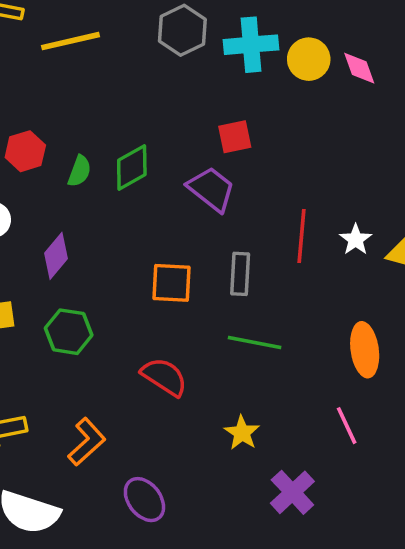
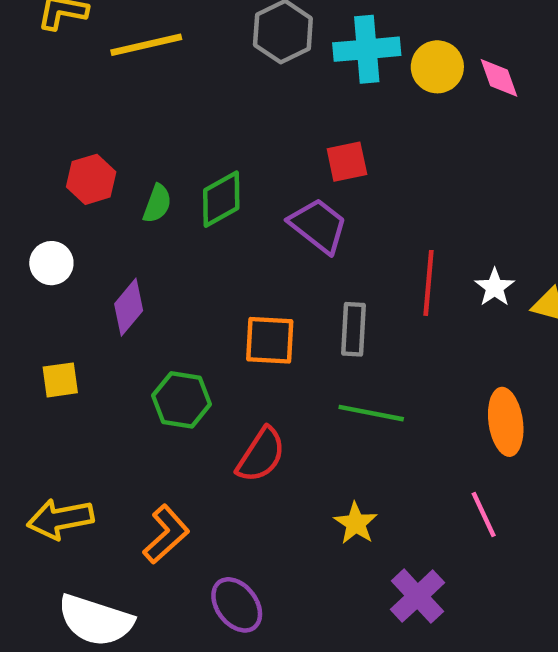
green hexagon: (69, 332) -> (182, 400), moved
red semicircle: (164, 377) -> (261, 455), turned 90

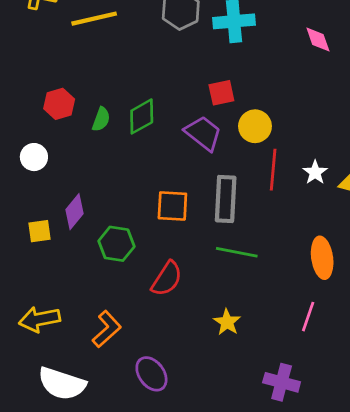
yellow circle: (437, 67) -> (255, 126), moved
purple diamond: (129, 307) -> (75, 212), moved
gray rectangle: (354, 329) -> (226, 199), size x1.4
pink line: (484, 514) -> (308, 317), turned 44
purple cross: (417, 596) -> (282, 382), moved, turned -32

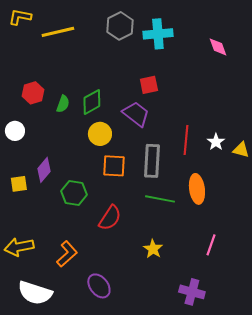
yellow circle: (255, 126) -> (100, 134), moved
orange ellipse: (322, 258) -> (197, 189), moved

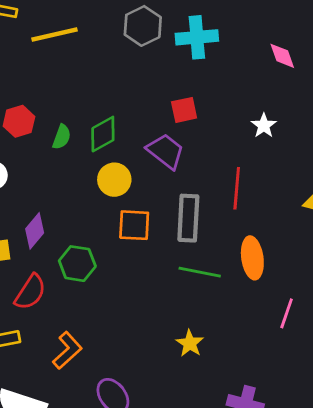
white star: (216, 142) -> (264, 126), moved
red semicircle: (110, 218) -> (30, 292), moved
pink line: (211, 245) -> (287, 313), moved

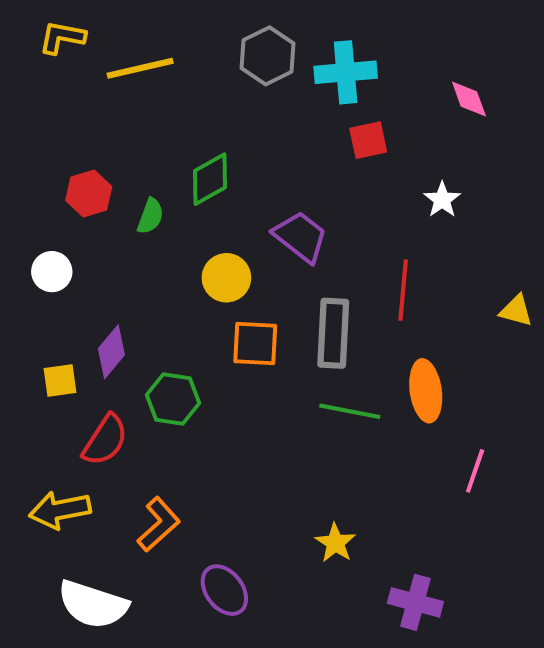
red square: (184, 110) -> (368, 140), moved
green diamond: (103, 134) -> (210, 179), moved
yellow star: (190, 343) -> (335, 543), moved

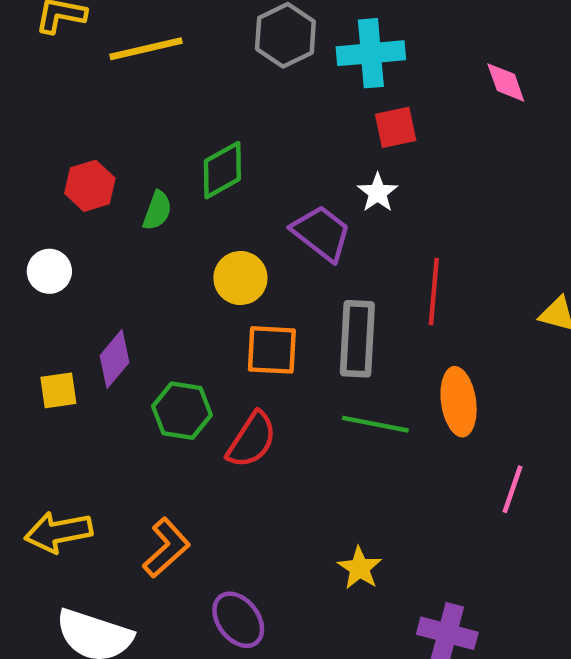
white star: (442, 200) -> (378, 193), moved
red semicircle: (105, 440) -> (252, 440), moved

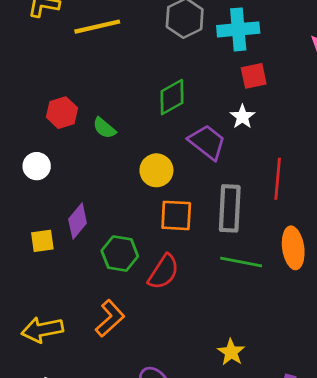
green diamond: (222, 170) -> (172, 97), moved
green semicircle: (157, 211) -> (104, 128), turned 110
orange L-shape: (166, 548) -> (110, 318), moved

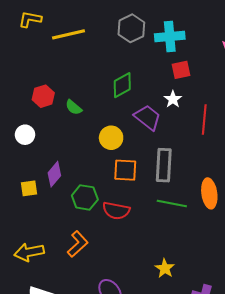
red line: (278, 179) -> (204, 119), moved
red semicircle: (164, 272) -> (116, 211), turned 68

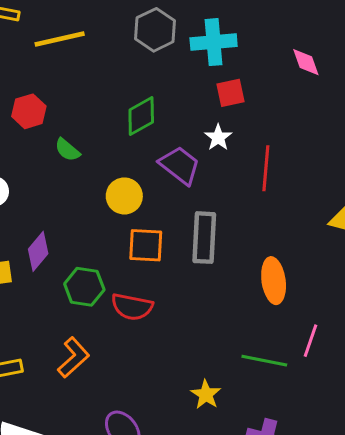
red hexagon: (43, 96) -> (29, 111), moved
green line: (172, 204) -> (264, 361), moved

